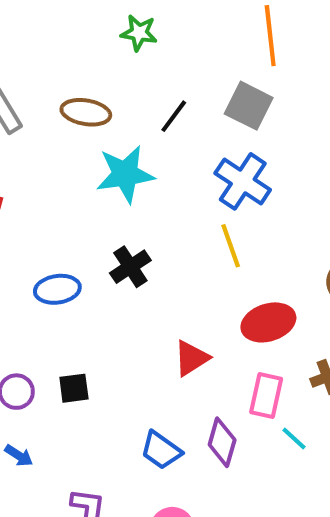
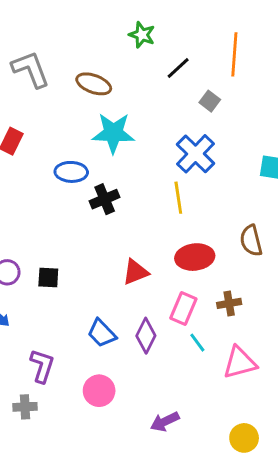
gray square: (249, 106) -> (210, 101), size x0.6
black line: (174, 116) -> (178, 68), moved
blue ellipse: (57, 289) -> (71, 172), moved

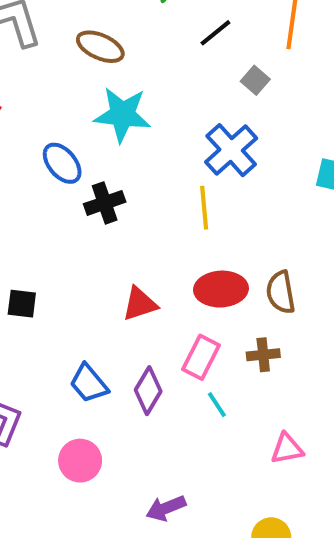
blue ellipse: (71, 172) -> (62, 163), turned 44
brown semicircle: (251, 241) -> (281, 292), moved
pink triangle: (240, 363) -> (287, 449), moved, size x0.7

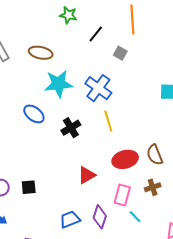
blue cross: (231, 150) -> (98, 88), moved
black cross: (105, 203) -> (71, 128), moved
blue trapezoid: (89, 383) -> (70, 219), turned 120

